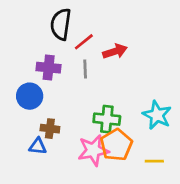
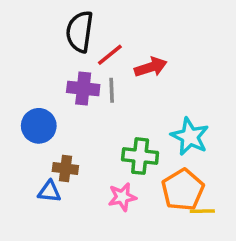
purple cross: (49, 68) -> (83, 88), moved
cyan star: (157, 115) -> (190, 137), moved
orange pentagon: (116, 145) -> (183, 190), moved
pink star: (93, 150) -> (122, 197), size x0.7

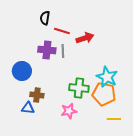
black semicircle: (80, 32) -> (45, 18), size x0.6
red line: (110, 55) -> (62, 31), turned 56
orange pentagon: (183, 190) -> (104, 94), moved, turned -30

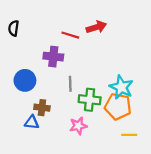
black semicircle: (45, 18) -> (14, 28), moved
red arrow: (85, 38) -> (96, 27), moved
gray line: (63, 51) -> (70, 84), moved

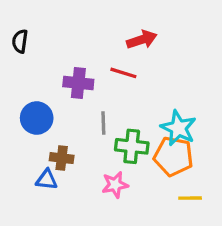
red line: (70, 35) -> (123, 73), moved

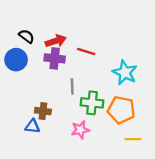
red arrow: (142, 40) -> (56, 41), moved
black semicircle: (20, 41) -> (27, 36), moved, turned 119
blue circle: (37, 118) -> (16, 60), moved
cyan star: (178, 128) -> (125, 72), moved

